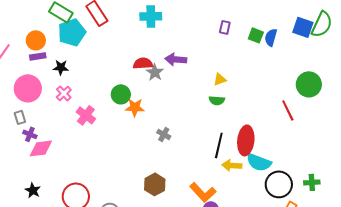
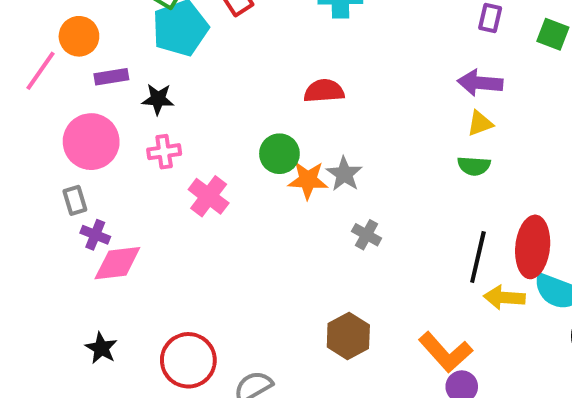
orange circle: (36, 40) -> (79, 36), moved
purple arrow: (176, 59) -> (480, 83), moved
gray star: (155, 72) -> (344, 174), moved
pink cross: (64, 93) -> (164, 152), turned 35

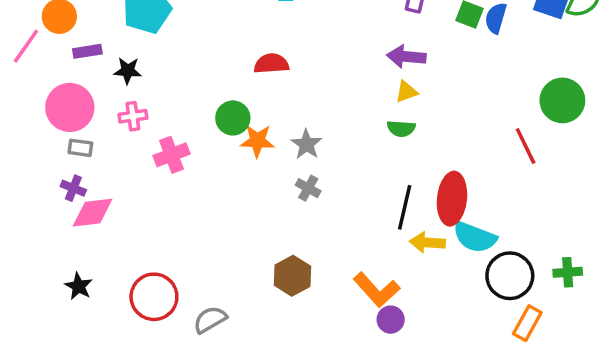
gray star: (344, 174) -> (306, 144), moved
pink cross: (209, 196) -> (171, 155), turned 32
gray rectangle: (75, 200) -> (80, 148), moved, turned -65

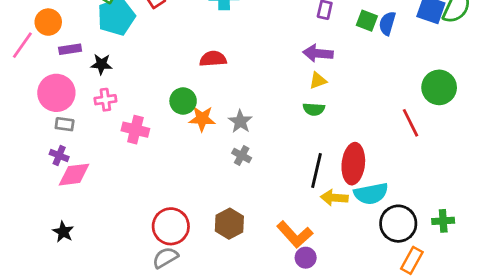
pink cross: (171, 155) -> (135, 130), turned 35
cyan semicircle: (475, 237) -> (371, 194), turned -32
red circle: (154, 297) -> (171, 226), moved

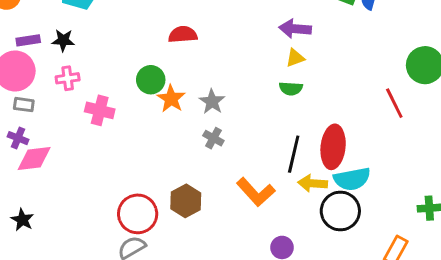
purple rectangle: (70, 49) -> (28, 40), moved
orange star: (202, 119) -> (171, 99), turned 30
brown hexagon: (229, 224) -> (186, 201), moved
black circle: (398, 224) -> (340, 211), moved
orange L-shape: (295, 234) -> (256, 192), moved

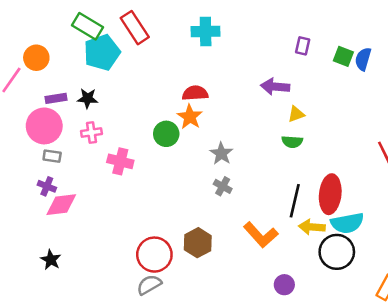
purple arrow: (295, 29) -> (275, 87), moved
orange star: (171, 99) -> (190, 117), moved

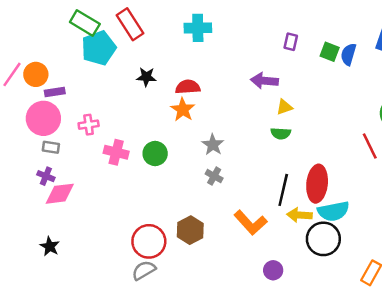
orange circle: (36, 58) -> (36, 74), moved
black star: (88, 98) -> (146, 77), moved
green circle: (166, 134) -> (155, 154), moved

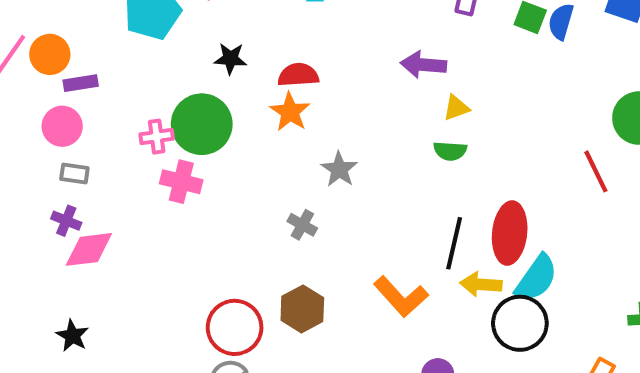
pink circle: (43, 118) -> (62, 126), size x0.7
pink cross: (89, 125) -> (157, 137), moved
green circle: (155, 154) -> (202, 124), moved, size x1.5
gray cross: (214, 176) -> (302, 225), moved
cyan semicircle: (333, 211) -> (536, 278), turned -44

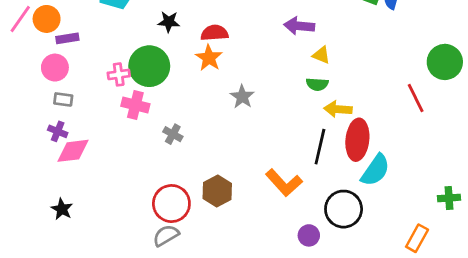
yellow triangle: (456, 108) -> (321, 55), turned 42
gray cross: (302, 225) -> (173, 134), moved
yellow arrow: (481, 284) -> (338, 109), moved
black circle: (520, 323) -> (344, 209), moved

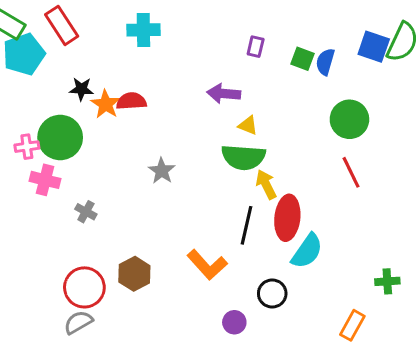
orange star: (209, 58) -> (106, 104), moved
green circle: (445, 62) -> (349, 119), moved
green semicircle: (317, 84) -> (243, 157), size x1.8
yellow arrow: (338, 109) -> (266, 184), turned 60
black circle: (344, 209) -> (272, 293), size x0.7

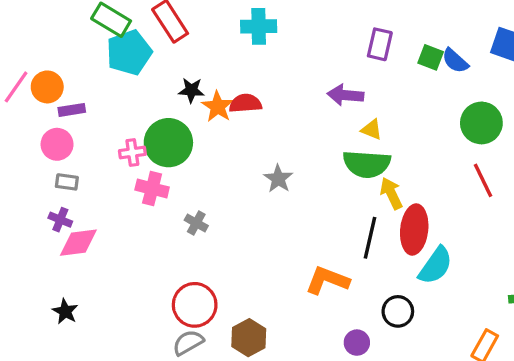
purple rectangle: (256, 47) -> (380, 44), size x1.4
blue semicircle: (325, 62) -> (455, 61), turned -64
orange L-shape: (207, 265) -> (327, 280), turned 153
brown hexagon: (134, 274) -> (249, 338), moved

